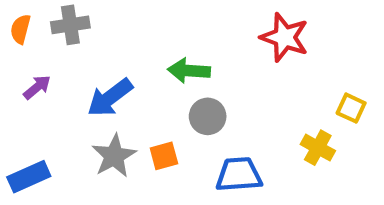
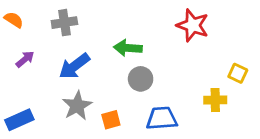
gray cross: (70, 25) -> (64, 23), moved
orange semicircle: (20, 29) -> (14, 20), turned 108
yellow cross: (318, 148) -> (215, 100), turned -30
orange square: (164, 156) -> (111, 120), moved

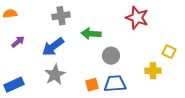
orange semicircle: (14, 20) -> (10, 14), turned -40
gray cross: (64, 23) -> (61, 16), moved
gray circle: (141, 79) -> (111, 56), moved
orange square: (111, 120) -> (92, 85), moved

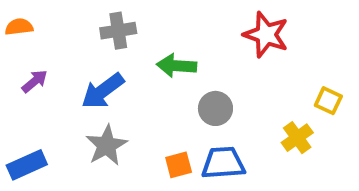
yellow cross: (153, 71) -> (297, 138), turned -35

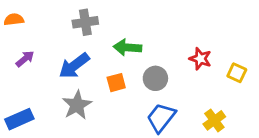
red star: (266, 35) -> (200, 59), moved, size x0.7
yellow cross: (297, 138) -> (214, 120), moved
blue trapezoid: (223, 163) -> (161, 118), turned -48
orange square: (179, 165) -> (116, 83), moved

